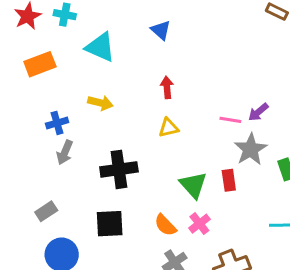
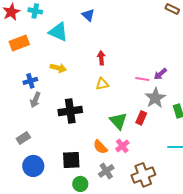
blue triangle: (161, 30) -> (88, 15), moved
red rectangle: (229, 180) -> (141, 118), turned 32
black square: (110, 224) -> (71, 160), moved

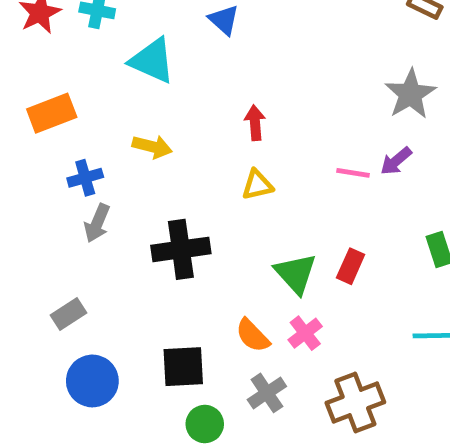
orange rectangle: (19, 43) -> (52, 113), moved
gray star: (155, 98) -> (410, 94), moved

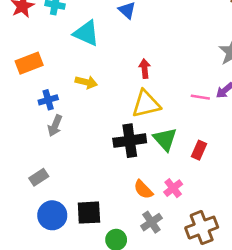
yellow triangle: (257, 185) -> (146, 104), size x1.6
black cross: (181, 249) -> (130, 141), moved
green triangle: (296, 273) -> (165, 139), moved
black square: (183, 367) -> (89, 213), moved

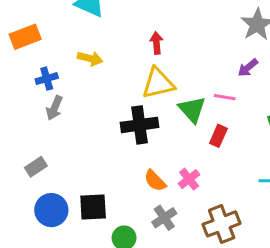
pink line: (200, 97) -> (225, 97), moved
green triangle: (165, 139) -> (192, 109), moved

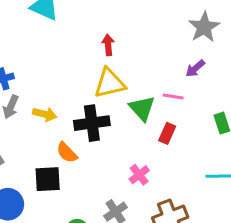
yellow arrow: (90, 58) -> (45, 114), moved
orange semicircle: (155, 181) -> (67, 153), moved
black square: (93, 207) -> (48, 179), moved

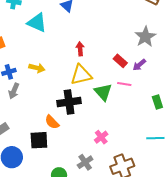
yellow arrow: (45, 114) -> (37, 68), moved
red rectangle: (167, 133) -> (120, 61), moved, turned -72

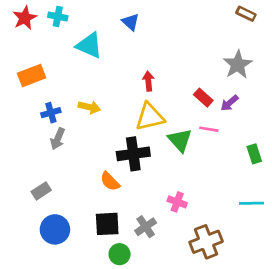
pink cross: (101, 137) -> (177, 202), turned -32
black square: (39, 140) -> (107, 224), moved
gray cross: (85, 162) -> (146, 227), moved

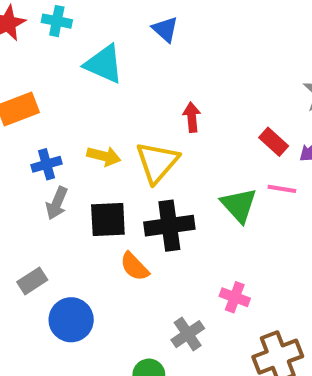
yellow triangle: (150, 117) -> (157, 162), moved, turned -36
black square: (107, 224) -> (108, 220), moved
blue circle: (55, 229) -> (71, 320), moved

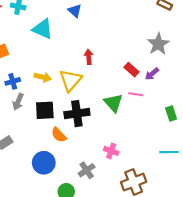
blue circle: (71, 320) -> (44, 163), moved

